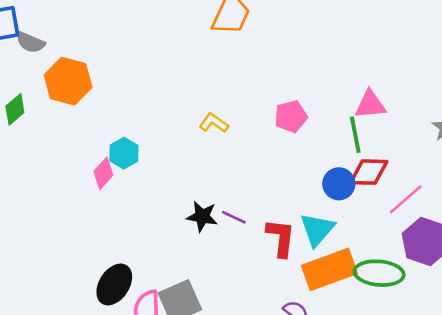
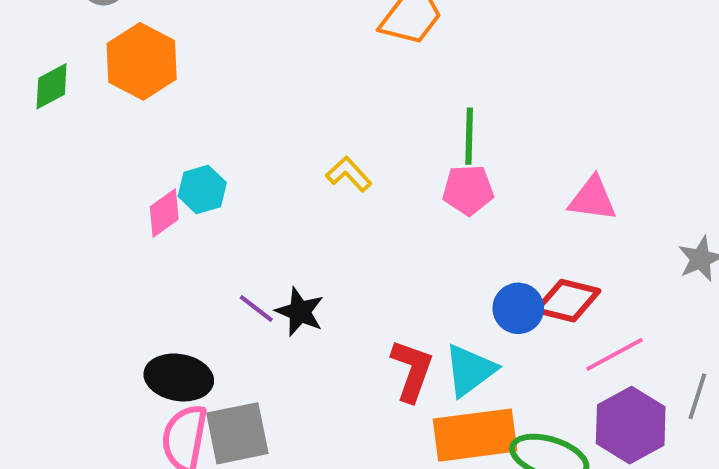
green line: (355, 135) -> (469, 136), moved
purple line: (234, 217) -> (256, 308), moved
black ellipse: (114, 284) -> (179, 377), moved, turned 54

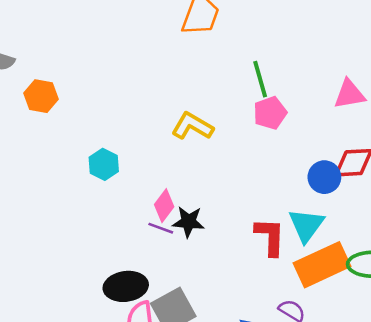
orange hexagon: (142, 61) -> (41, 96), size x0.7
yellow L-shape: (349, 174) -> (192, 126), size x1.4
pink diamond: (164, 213) -> (164, 206), moved

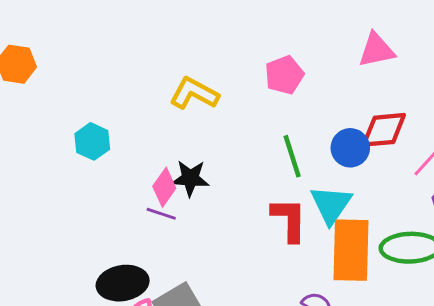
green line: (260, 79) -> (292, 156), moved
black star: (189, 222) -> (190, 178), moved
orange rectangle: (322, 265) -> (351, 250), turned -62

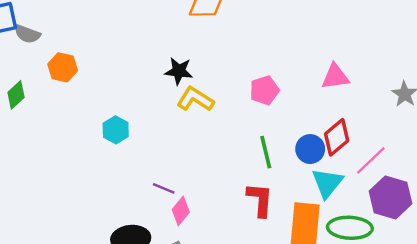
red diamond: (384, 130) -> (337, 137), turned -39
black star: (190, 178) -> (179, 71), moved
pink diamond: (164, 187) -> (181, 211), moved
cyan triangle: (331, 205) -> (327, 183), moved

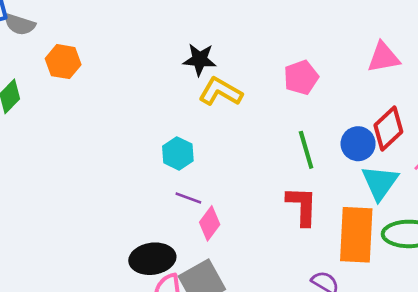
cyan hexagon: (116, 130) -> (178, 153), moved

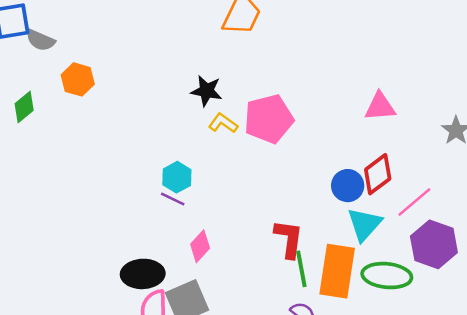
pink pentagon: (301, 77) -> (269, 119), moved, size x1.5
yellow L-shape: (220, 92) -> (223, 123), size x0.7
green line: (306, 150) -> (301, 269), moved
purple line: (188, 198) -> (173, 199), moved

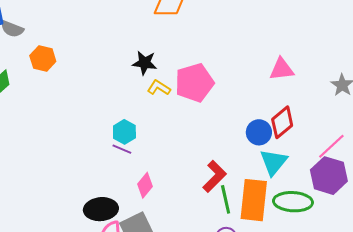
pink line: (414, 202) -> (331, 146), moved
red L-shape: (289, 239) -> (215, 176), turned 40

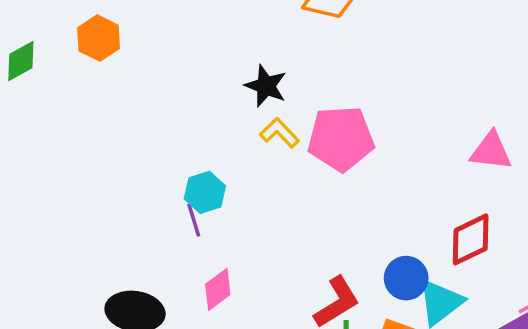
blue circle: (259, 132) -> (406, 278), moved
purple line: (122, 149) -> (194, 220), turned 36

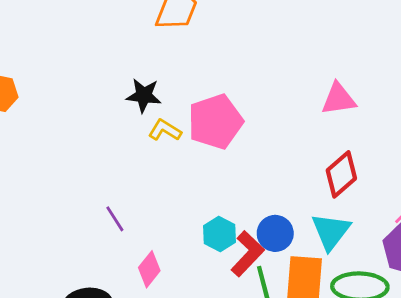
cyan hexagon: (205, 192) -> (220, 234), moved
blue circle: (406, 278) -> (275, 233), moved

